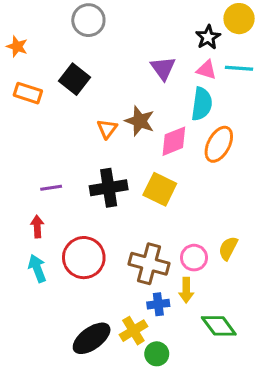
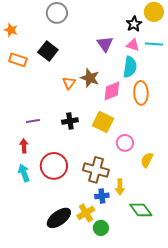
orange ellipse: (219, 144) -> (141, 93), turned -30
black cross: (109, 188) -> (70, 121), size x0.7
pink circle: (194, 258) -> (125, 143), moved

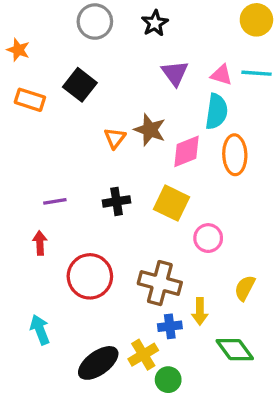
black star: (134, 24) -> (155, 23), moved
yellow semicircle: (147, 160) -> (245, 288), moved
cyan arrow: (24, 173) -> (40, 330), moved

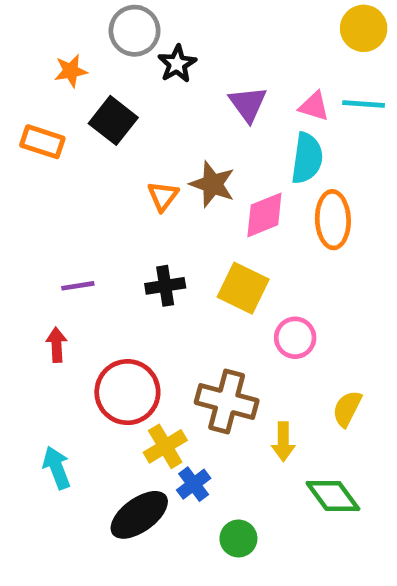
black star: (155, 23) -> (177, 64), moved
orange star: (18, 50) -> (71, 71), moved, turned -30
blue cross: (170, 326) -> (194, 484), moved, turned -30
yellow cross: (143, 355) -> (165, 446), moved

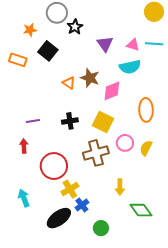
cyan semicircle: (307, 158) -> (130, 67), turned 70
orange triangle: (163, 196) -> (69, 83), turned -32
orange ellipse: (333, 220) -> (146, 110), moved
brown cross: (227, 402) -> (96, 153), moved, turned -30
yellow semicircle: (347, 409) -> (146, 148), moved

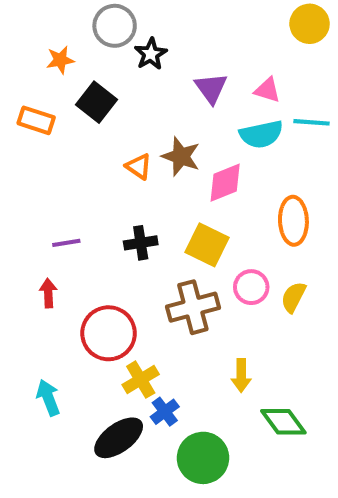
cyan line: (154, 44) -> (312, 122), moved
green circle: (101, 228) -> (203, 458), size x1.6

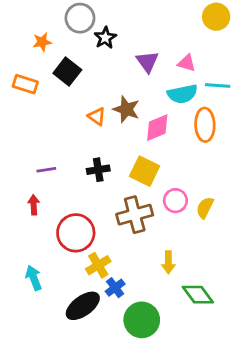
orange ellipse: (293, 221) -> (205, 125), moved

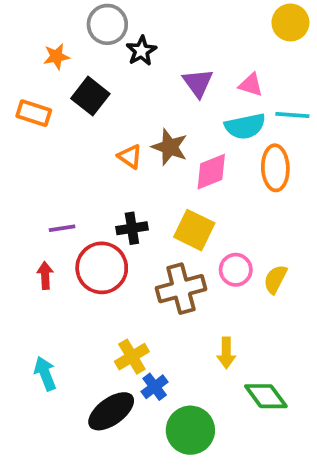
red circle: (76, 233) -> (102, 268), moved

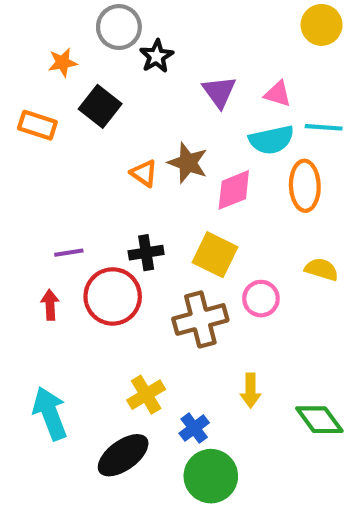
yellow semicircle: (275, 279) -> (322, 269), moved, turned 80
cyan arrow: (45, 374) -> (50, 413), size x1.4
blue cross: (155, 387) -> (194, 428), moved
green diamond: (266, 396) -> (319, 420), moved

